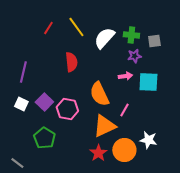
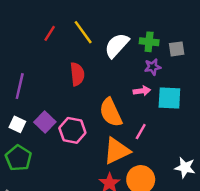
green pentagon: (44, 138) -> (18, 158), moved
white star: (148, 140) -> (185, 168), moved

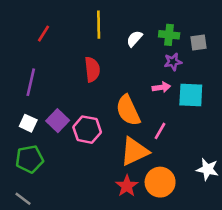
yellow line: (83, 32) -> (99, 25), turned 35
red line: (50, 33) -> (44, 34), moved
white semicircle: (117, 45) -> (134, 39), size x0.6
green pentagon: (18, 158) -> (29, 159), turned 30

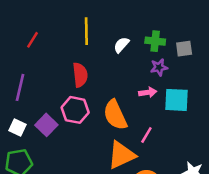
pink hexagon: (87, 130) -> (75, 110), moved

